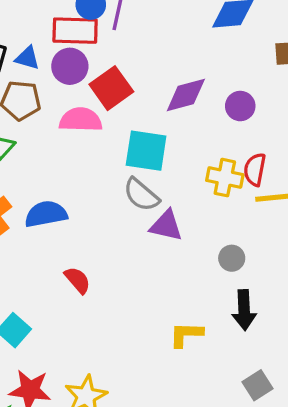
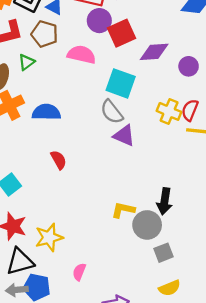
purple circle: (70, 66) -> (99, 21), moved
red square: (111, 88) -> (121, 33), moved
gray circle: (232, 258) -> (147, 225), moved, size x1.6

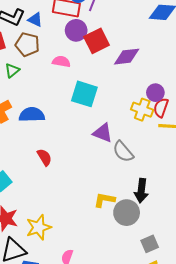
pink semicircle: (82, 55) -> (61, 62), size x0.7
purple circle: (189, 66) -> (155, 93), moved
cyan square: (121, 83) -> (84, 94), moved
gray semicircle: (112, 112) -> (123, 152), moved
gray square: (163, 253) -> (150, 244), moved

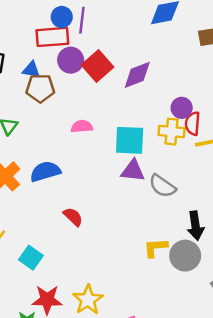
blue triangle: (35, 20) -> (31, 70), moved
brown pentagon: (27, 44) -> (40, 88), moved
pink semicircle: (61, 62) -> (82, 126), moved
cyan square: (84, 94) -> (130, 140), moved

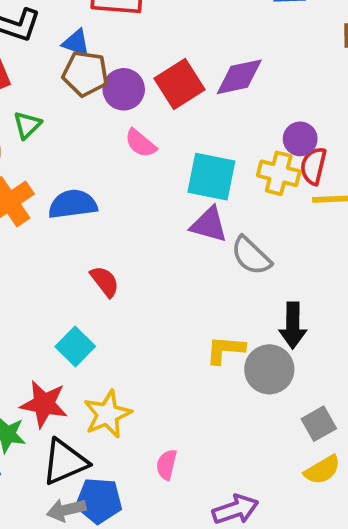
purple circle: (71, 60) -> (124, 89), moved
red square: (97, 66) -> (179, 84), moved
pink semicircle: (82, 126) -> (141, 143), turned -145
cyan square: (31, 258) -> (75, 347), moved

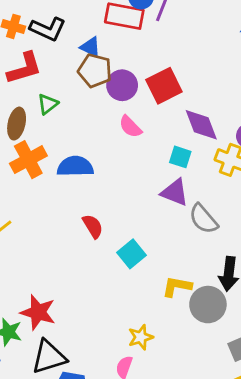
purple diamond: (239, 77) -> (201, 125), moved, turned 75
cyan square: (211, 177) -> (180, 157), size x0.6
cyan square: (75, 347) -> (131, 254), moved
yellow star: (107, 414) -> (141, 337), moved, size x0.7

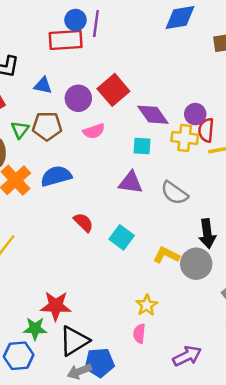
blue triangle: (90, 47) -> (43, 85), moved
brown pentagon: (95, 71) -> (47, 126), moved
pink semicircle: (130, 127) -> (94, 131), turned -50
purple triangle: (175, 192) -> (131, 182), moved
yellow L-shape: (177, 287) -> (166, 255), turned 30

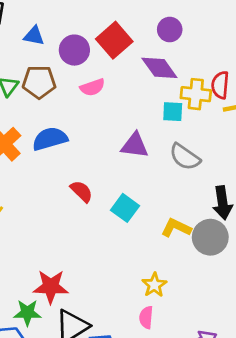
purple circle: (195, 114) -> (170, 30), moved
cyan square: (142, 146) -> (173, 112), moved

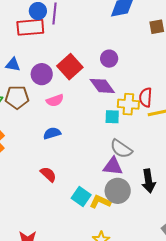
blue semicircle: (50, 139) -> (52, 133), moved, size x0.7
purple triangle: (135, 145) -> (113, 166), moved
cyan square: (125, 208) -> (81, 197), moved
yellow L-shape: (176, 228) -> (100, 202), moved
gray circle: (210, 237) -> (118, 191), moved

